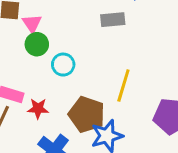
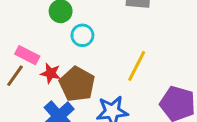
brown pentagon: (87, 115) -> (77, 84), moved

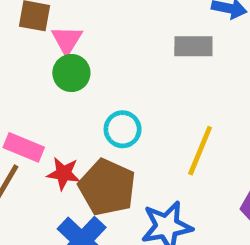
cyan circle: (82, 35) -> (123, 129), moved

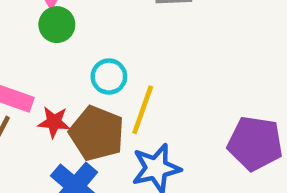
yellow line: (200, 151) -> (143, 110), moved

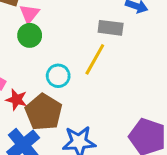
yellow line: (143, 110) -> (95, 59), moved

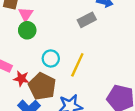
gray rectangle: (111, 28) -> (87, 20), turned -30
yellow line: (95, 59) -> (77, 65), moved

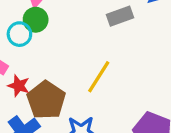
cyan circle: (51, 58) -> (19, 34), moved

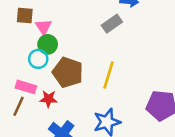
brown pentagon: (46, 100) -> (68, 72), moved

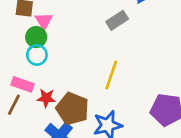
green circle: (48, 44) -> (36, 37), moved
brown pentagon: (68, 72) -> (72, 109), moved

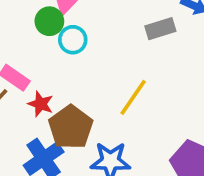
cyan circle: (37, 55) -> (73, 40), moved

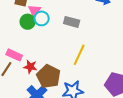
gray rectangle: (160, 29) -> (72, 22), moved, turned 42
cyan circle: (73, 40) -> (42, 18), moved

